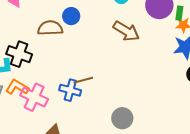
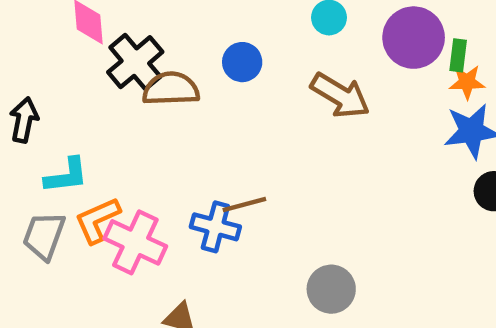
blue circle: (71, 16) -> (242, 62), moved
black cross: (19, 54) -> (135, 62), moved, turned 30
orange L-shape: (17, 87) -> (97, 220), turned -55

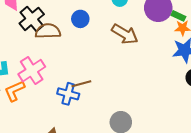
green rectangle: (458, 55) -> (178, 16), turned -72
pink cross: (135, 242) -> (32, 71), moved, turned 32

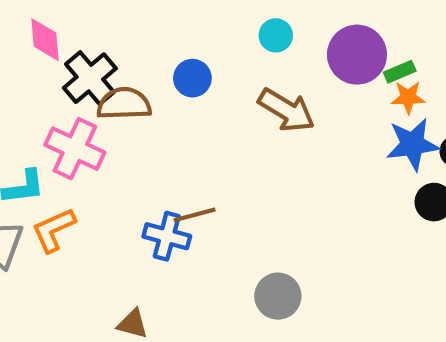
green rectangle: (178, 16) -> (400, 72), turned -48
pink cross: (32, 71) -> (75, 149), moved, turned -32

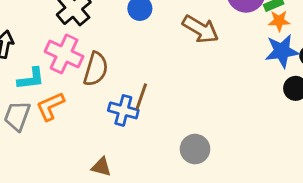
brown semicircle: (124, 104) -> (96, 69), moved, turned 108
brown line: (195, 215) -> (141, 97), turned -56

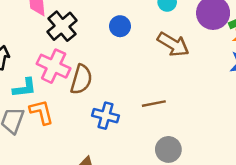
brown line: (141, 97) -> (154, 104), moved, turned 60
orange L-shape: (50, 106) -> (41, 112), turned 100

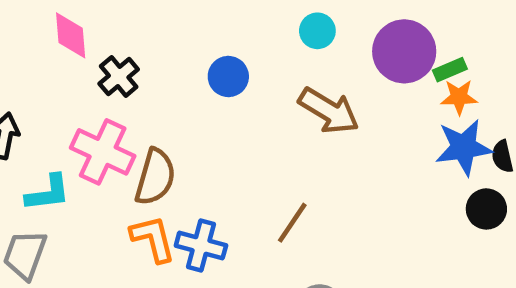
black cross: (62, 26) -> (119, 77), size x0.7
brown line: (154, 104) -> (292, 223), turned -45
orange L-shape: (41, 112) -> (153, 239), moved

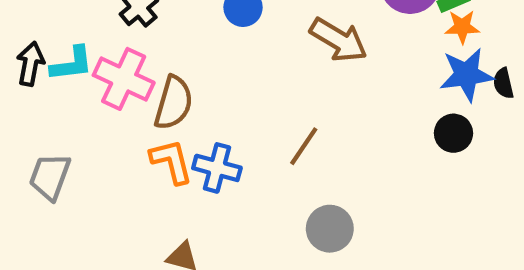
cyan L-shape: (48, 193) -> (72, 64), moved
black circle: (486, 209) -> (453, 133), moved

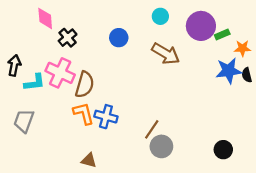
orange star: (462, 27) -> (242, 48), moved
cyan L-shape: (72, 64) -> (34, 82), moved
black circle: (453, 133) -> (223, 150), moved
brown line: (304, 146) -> (152, 129), moved

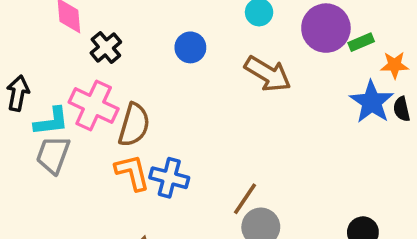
blue star: (229, 71) -> (372, 102), turned -30
gray trapezoid: (24, 121) -> (53, 155), moved

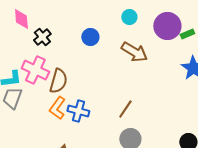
orange L-shape: (132, 172) -> (57, 108), turned -130
brown line: (245, 199) -> (125, 109), moved

